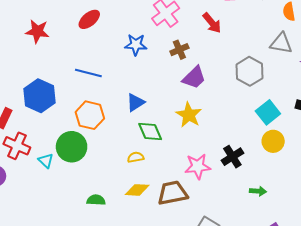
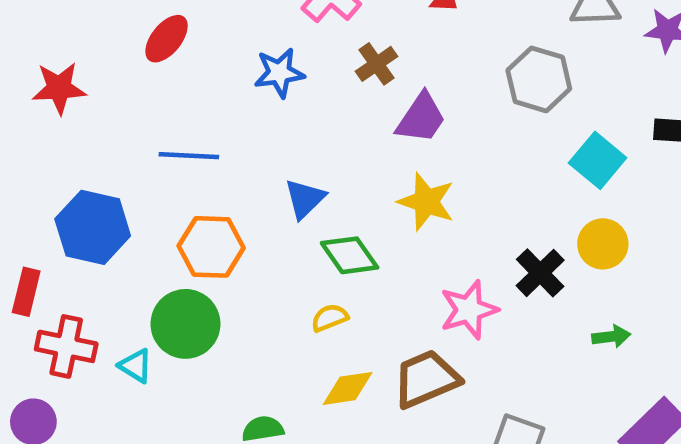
yellow circle: (273, 141) -> (603, 244), moved

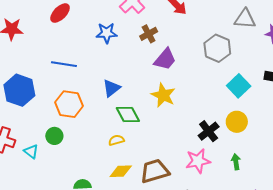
pink star: (469, 310) -> (198, 161), moved
green circle: (185, 324) -> (54, 136), size x0.6
green arrow: (611, 336) -> (236, 162), turned -98

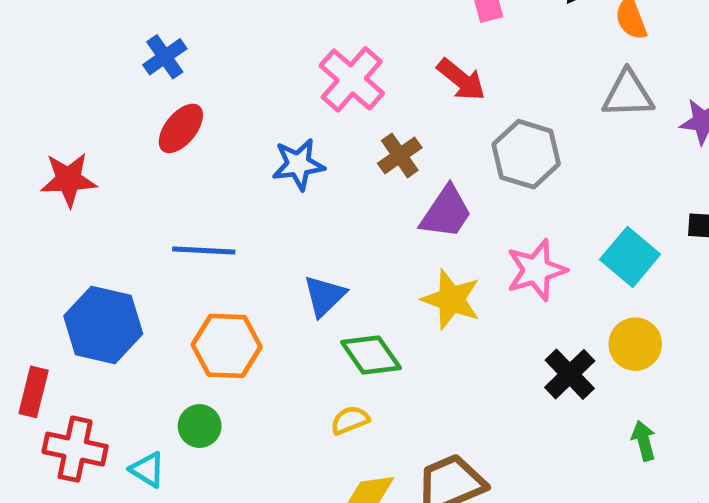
gray hexagon: (217, 48) -> (526, 154), moved
pink star: (198, 161) -> (536, 270), moved

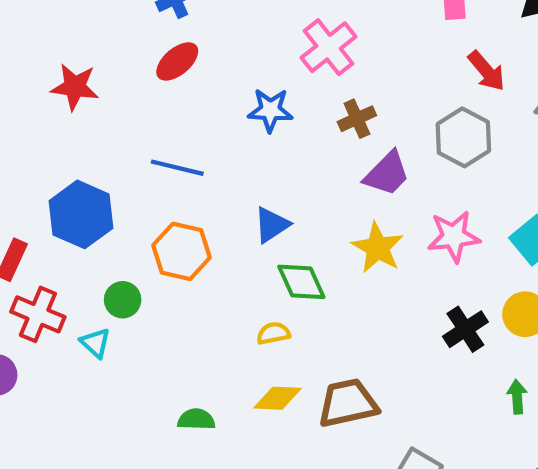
red arrow: (461, 80) -> (487, 71), moved
green circle: (200, 426) -> (123, 300), moved

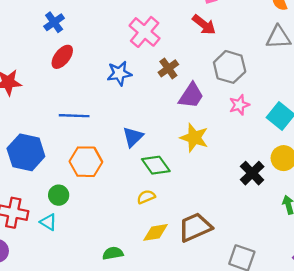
red arrow: (487, 71) -> (204, 25), moved
pink star: (454, 236) -> (239, 105), moved, size x0.7

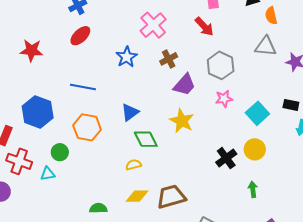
blue star: (119, 73) -> (127, 57), turned -30
cyan triangle: (48, 222) -> (48, 174), turned -49

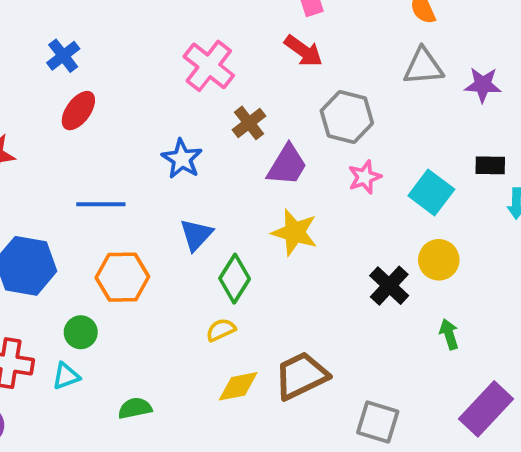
blue star: (127, 57) -> (182, 159), moved
green diamond: (146, 139) -> (235, 279), turned 70
green semicircle: (98, 208) -> (135, 408), moved

